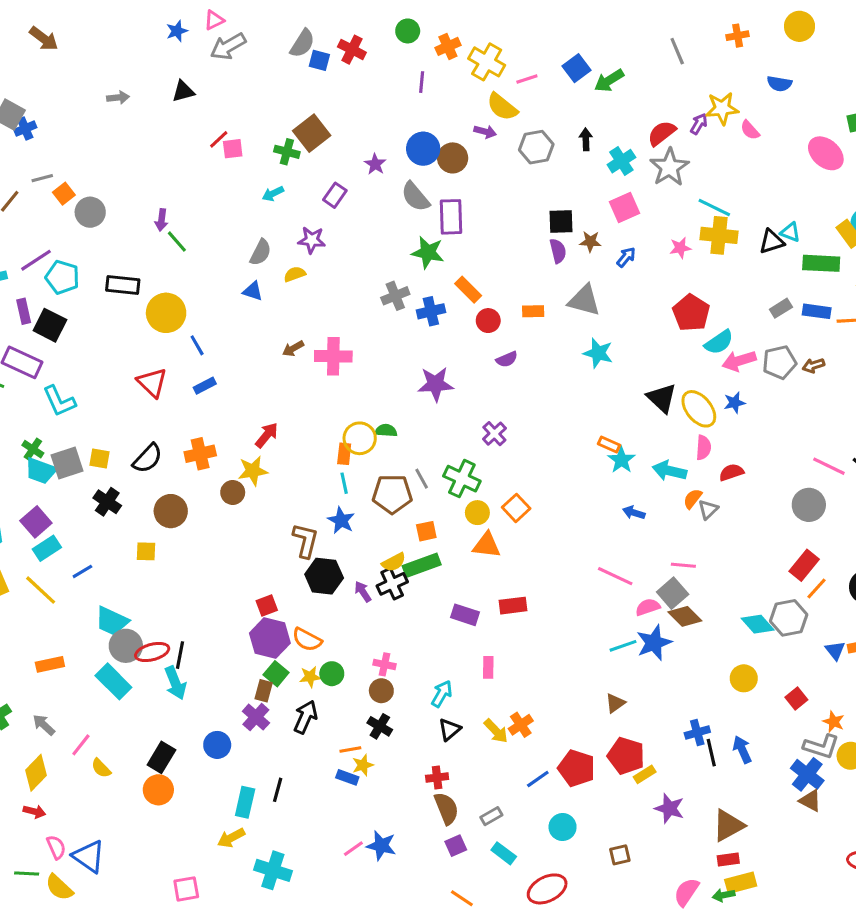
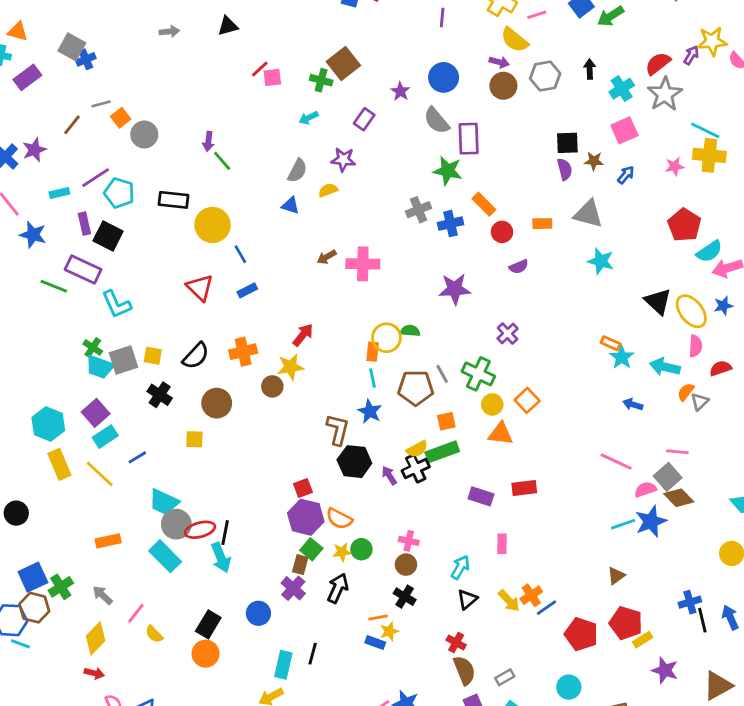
brown circle: (453, 158) -> (503, 86), moved
red cross: (437, 777) -> (456, 642), turned 36
blue line: (538, 779) -> (547, 608), moved

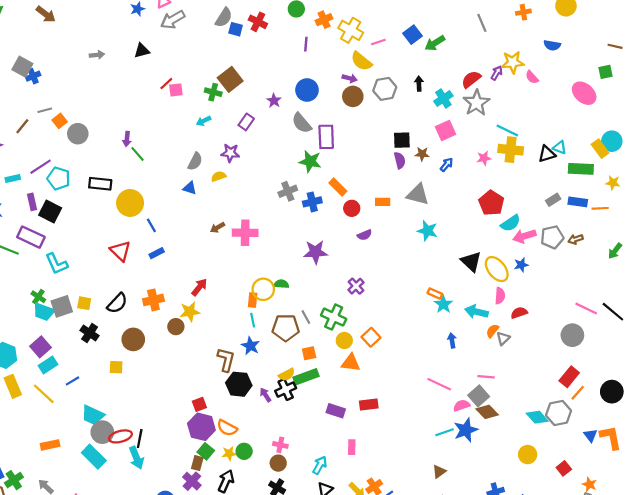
blue arrow: (633, 404) -> (452, 340), turned 64

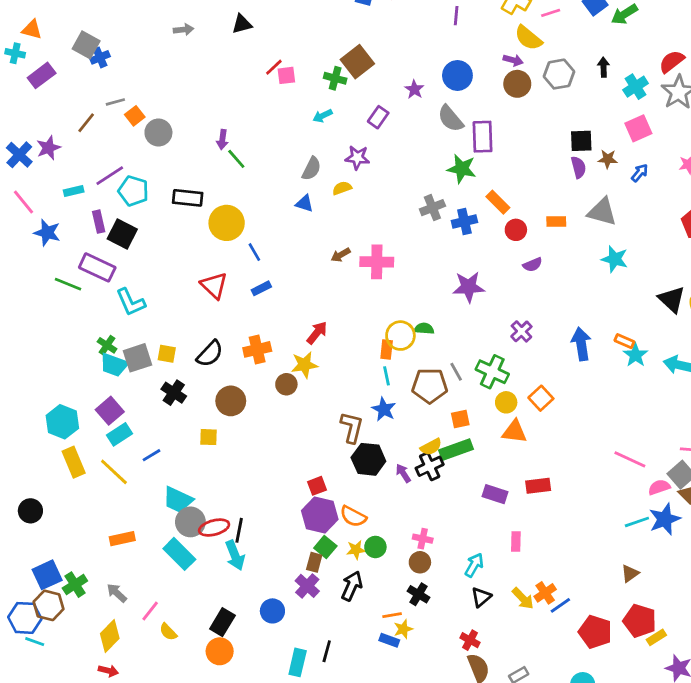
blue arrow: (452, 340) -> (581, 344), moved, size x1.6

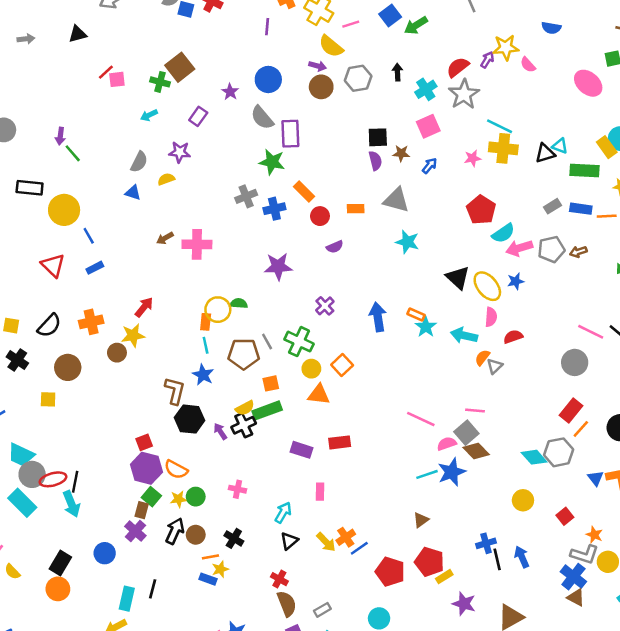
brown circle: (420, 562) -> (196, 535), moved

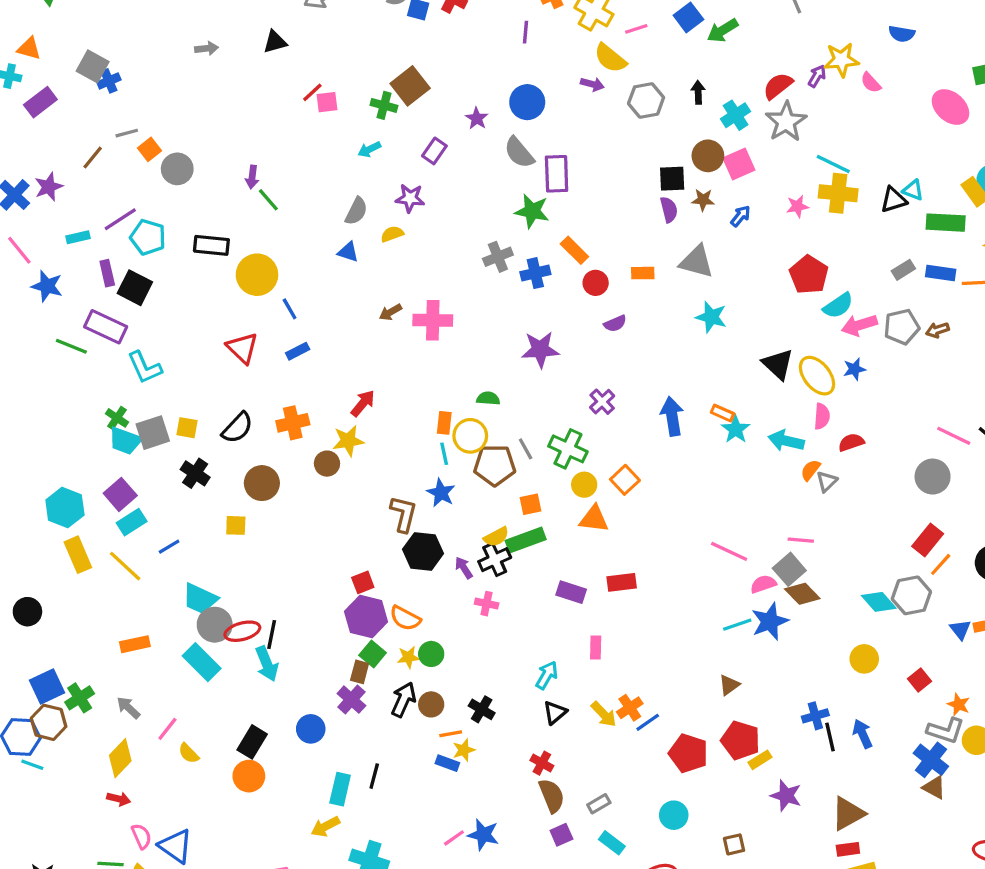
brown circle: (321, 87) -> (708, 156), moved
yellow circle: (218, 310) -> (470, 436), moved
pink cross: (238, 489) -> (487, 604), moved

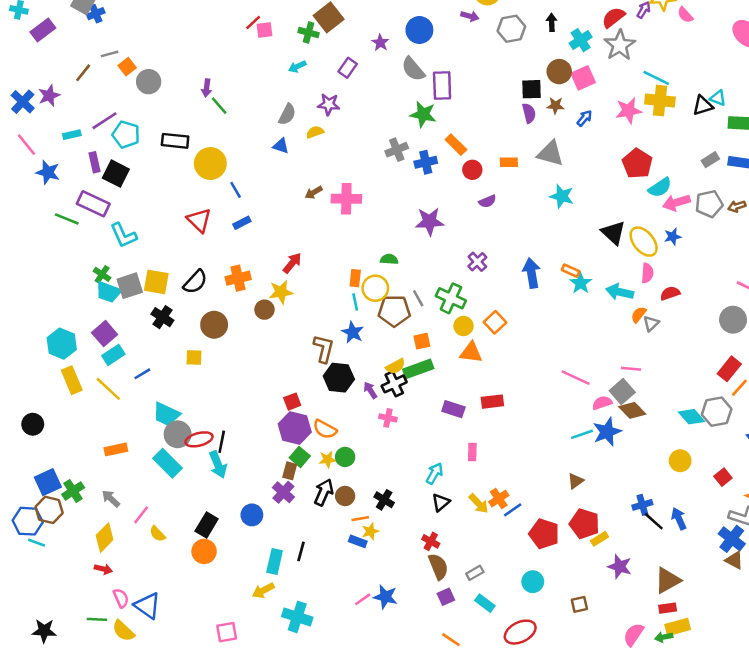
pink star: (797, 206) -> (628, 111), size x1.5
yellow square: (187, 428) -> (156, 282), size x1.5
black line: (830, 737) -> (654, 521), turned -35

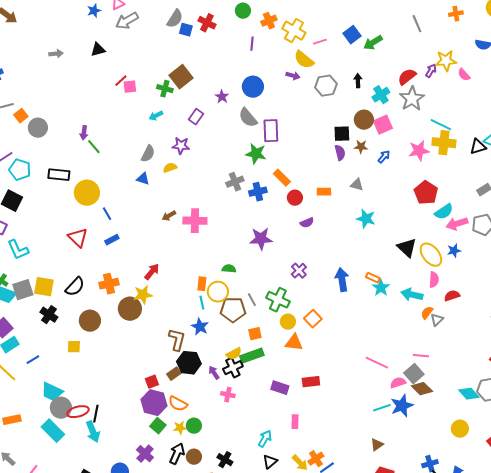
gray triangle: (550, 153) -> (357, 185), size x0.6
brown circle: (264, 310) -> (130, 309), size x1.5
brown rectangle: (290, 471) -> (174, 374), moved, turned 40

